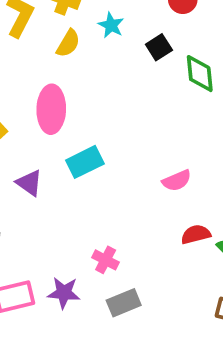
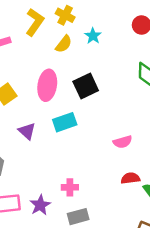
black square: (159, 47) -> (86, 86), moved, size x1.5
pink cross: (106, 260) -> (70, 187), turned -35
purple star: (64, 293) -> (40, 205), turned 30

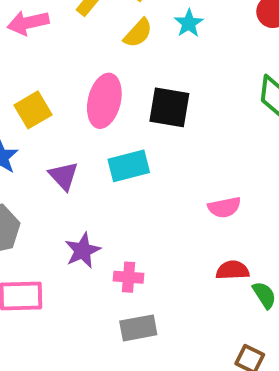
black square: (86, 86) -> (169, 107), turned 30
purple star: (40, 205) -> (83, 251), moved

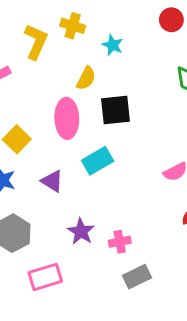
yellow semicircle: (138, 33) -> (86, 78), moved

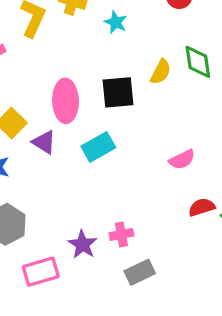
yellow semicircle: (86, 78) -> (161, 72), moved
purple triangle: (52, 181) -> (44, 142), moved
purple star: (81, 232) -> (82, 244), moved

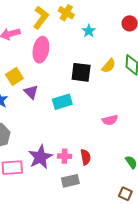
pink ellipse: (66, 101) -> (41, 50), moved
red semicircle: (202, 207) -> (86, 157), moved, turned 84
purple star: (82, 244) -> (40, 157), size x1.4

